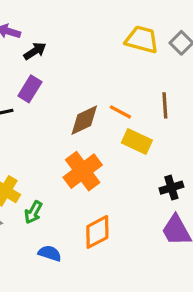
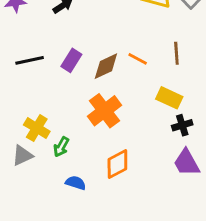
purple rectangle: (30, 89) -> (71, 60), moved
yellow rectangle: (137, 142) -> (169, 98), moved

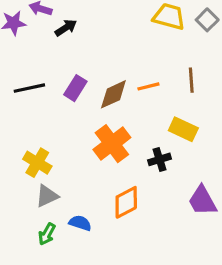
orange line: (138, 59) -> (148, 86), turned -42
black cross: (182, 125) -> (160, 159), moved
green arrow: (61, 147) -> (47, 234), moved
gray triangle: (22, 155) -> (47, 196), moved

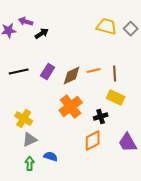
brown line: (191, 80) -> (115, 74), moved
orange diamond: (126, 202) -> (93, 140), moved
green arrow: (47, 234) -> (30, 164), turned 152

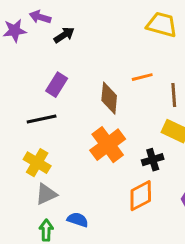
orange line: (94, 70) -> (142, 77), moved
black line: (19, 72) -> (42, 119), moved
purple rectangle: (48, 72) -> (57, 85), moved
brown diamond: (72, 76) -> (109, 98), turned -60

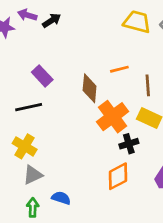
black arrow: (64, 35) -> (52, 20), moved
purple rectangle: (57, 85) -> (42, 76), turned -75
orange cross: (108, 145) -> (113, 117), moved

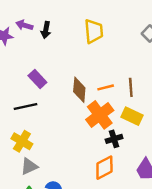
black arrow: (52, 20) -> (46, 30), turned 133
yellow trapezoid: (137, 22) -> (94, 31), moved, turned 70
orange line: (119, 69) -> (106, 87), moved

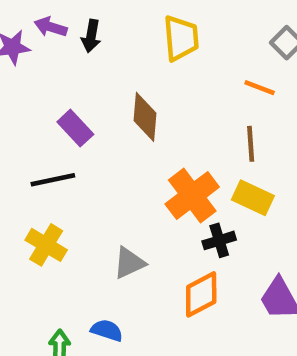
orange line: (106, 87) -> (260, 88), moved, turned 35
brown diamond: (79, 90) -> (145, 117), moved
gray triangle: (29, 166) -> (129, 263), moved

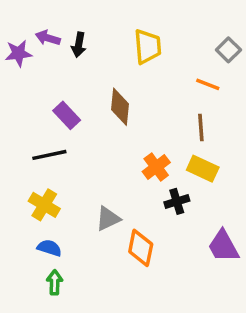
orange cross: (192, 196) -> (156, 167), size x0.7
orange diamond: (201, 294) -> (141, 248), moved, turned -51
blue semicircle: (107, 330) -> (49, 248), moved

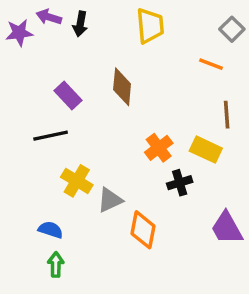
brown line: (201, 127) -> (227, 115), moved
yellow cross: (44, 205) -> (77, 181), moved

